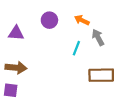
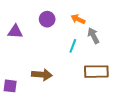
brown arrow: (16, 68) -> (42, 75), moved

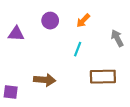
orange arrow: (78, 19) -> (83, 21), turned -72
gray arrow: (93, 36) -> (117, 38), moved

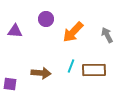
orange arrow: (83, 21) -> (73, 32), moved, size x1.6
cyan line: (78, 49) -> (71, 66), moved

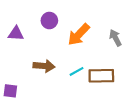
cyan line: (71, 66) -> (76, 71), turned 40
brown arrow: (41, 73) -> (44, 66), moved

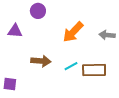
purple circle: (49, 21) -> (38, 11), moved
gray arrow: (115, 38) -> (107, 35), turned -56

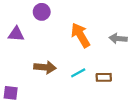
orange arrow: (73, 32) -> (80, 35), turned 105
brown rectangle: (94, 70) -> (104, 77), size x0.6

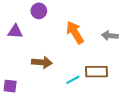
cyan line: (78, 73) -> (73, 80), moved
brown rectangle: (104, 77) -> (97, 72), size x1.5

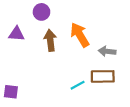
gray arrow: (110, 36) -> (107, 51), moved
brown arrow: (42, 62) -> (50, 40), moved, turned -102

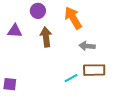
orange arrow: (80, 35) -> (73, 18), moved
gray arrow: (107, 51) -> (87, 46), moved

